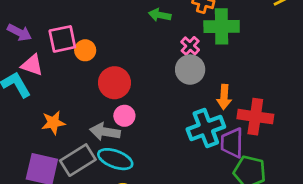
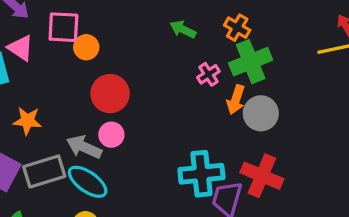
green cross: (222, 26) -> (251, 62), turned -36
gray circle: (190, 70) -> (261, 113), moved
orange arrow: (224, 97) -> (236, 100), moved

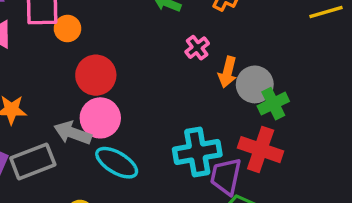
green cross: (251, 62) -> (273, 104), moved, size x0.7
pink circle: (111, 135) -> (100, 118), size x1.5
cyan ellipse: (88, 182) -> (117, 163), moved

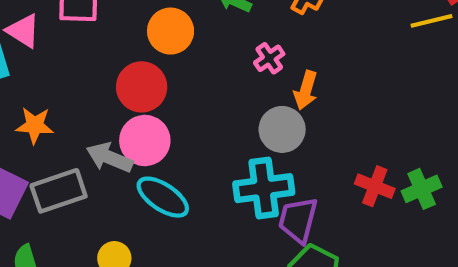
orange circle: (67, 28) -> (171, 31), moved, size x1.4
gray circle: (255, 84) -> (282, 129), moved
green cross: (273, 104) -> (422, 189), moved
red cross: (261, 150) -> (375, 186), moved, size x0.7

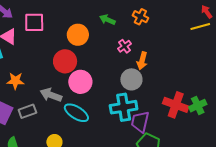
pink circle: (145, 140) -> (80, 82), moved
red cross: (375, 186) -> (176, 105), size x1.4
gray rectangle: (59, 191) -> (27, 111), size x0.7

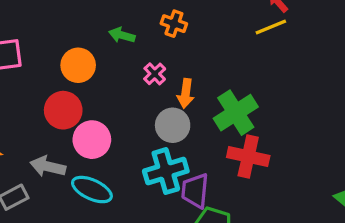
green cross: (198, 106) -> (236, 113), moved, size x1.5

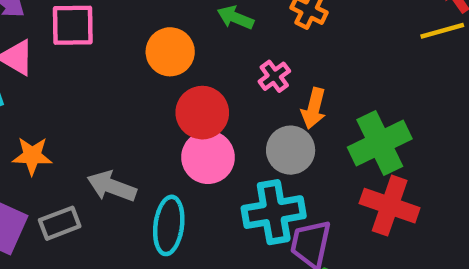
red circle: (63, 110) -> (202, 113), moved
pink circle: (92, 140) -> (208, 157), moved
cyan ellipse: (92, 190) -> (169, 225), turned 66

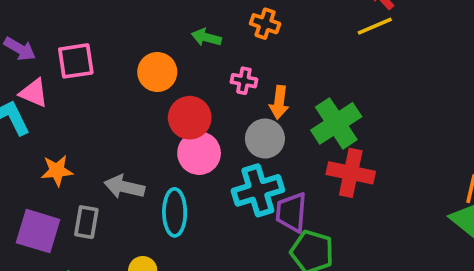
pink cross: (274, 76) -> (244, 81), turned -35
gray rectangle: (60, 223) -> (86, 222), turned -52

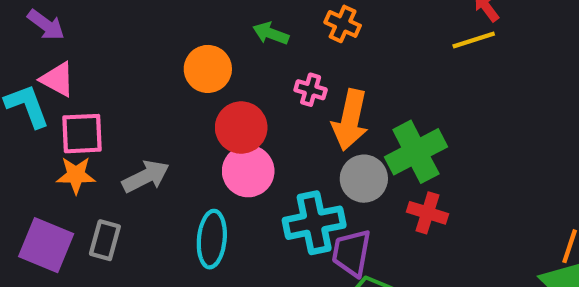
pink square: (76, 61) -> (82, 134), moved
orange arrow: (279, 102) -> (350, 120), size x1.5
gray circle: (265, 139) -> (364, 179), moved
red cross: (351, 173) -> (427, 213), size x0.7
gray arrow: (124, 187) -> (146, 177), moved, turned 135

